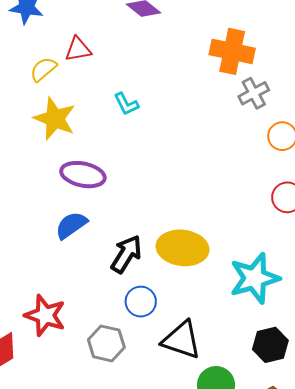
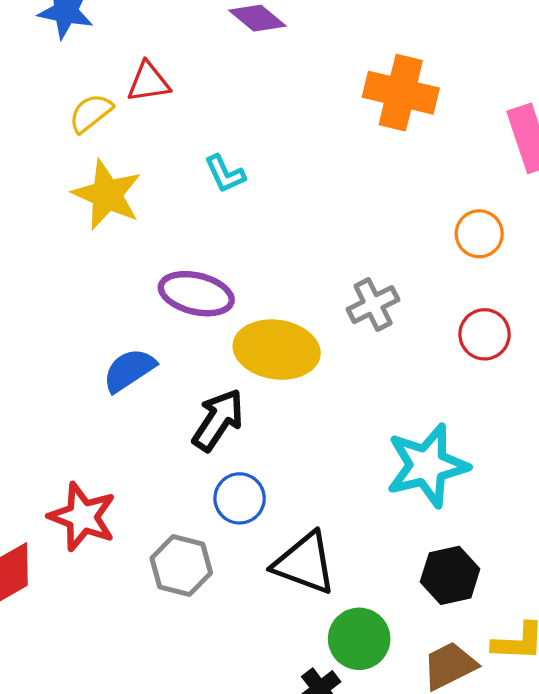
gray cross: (254, 93) -> (373, 305), moved
purple ellipse: (83, 175) -> (196, 294), moved
yellow ellipse: (183, 248) -> (277, 350), moved

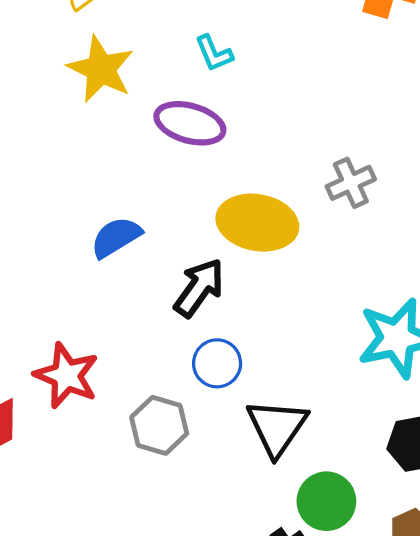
purple ellipse: (196, 294) -> (190, 123), moved
black triangle: (305, 563) -> (277, 427), turned 42

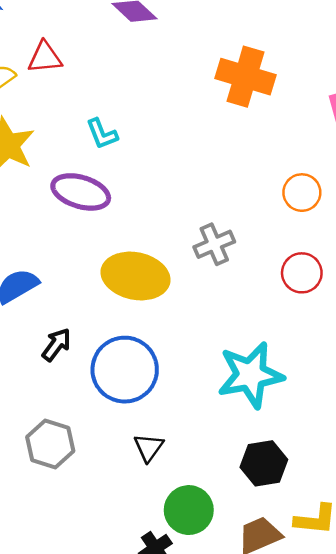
black arrow: (199, 288) -> (56, 345), moved, size x0.7
blue circle: (217, 363) -> (125, 370), moved, size x1.6
black triangle: (277, 427) -> (149, 447), size x0.6

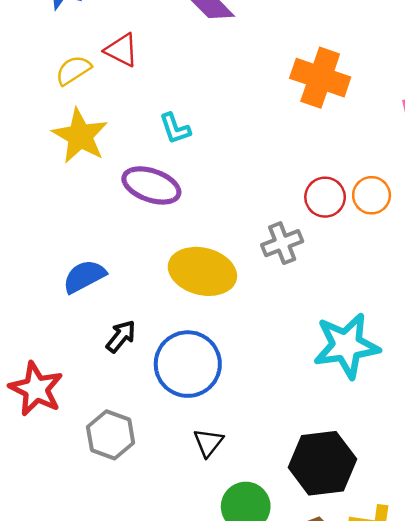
red triangle: (45, 57) -> (121, 50), turned 30
red circle: (302, 273) -> (325, 197), moved
cyan star: (250, 375) -> (346, 346), moved
black hexagon: (264, 463) -> (322, 463), size x1.4

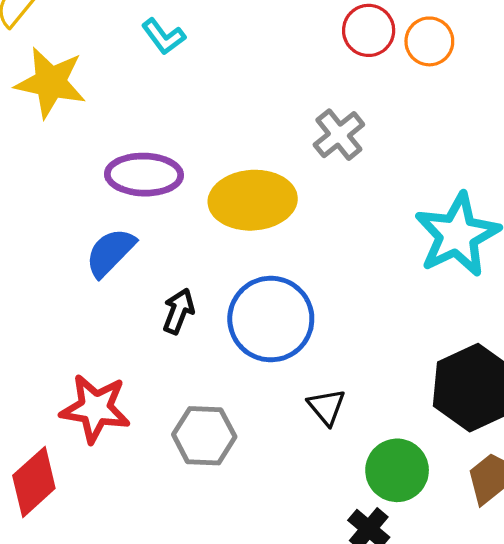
purple ellipse: (151, 185) -> (144, 175), moved
red circle: (325, 197) -> (369, 30), moved

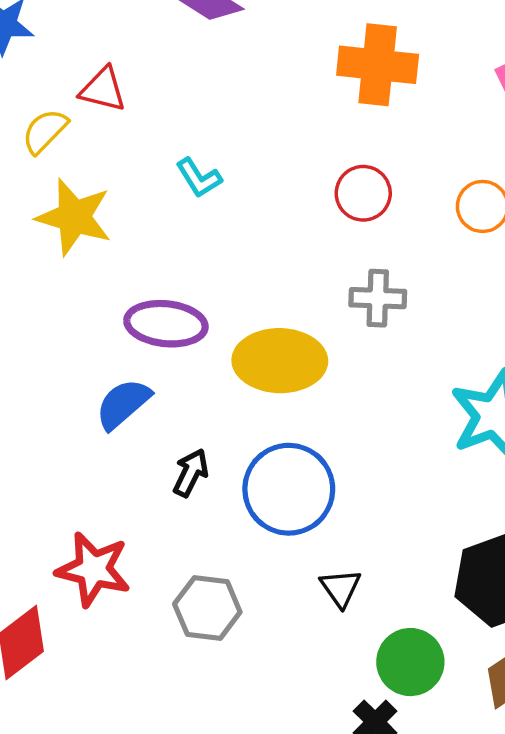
red circle: (369, 30) -> (363, 193), moved
gray cross: (339, 135) -> (378, 298), turned 36

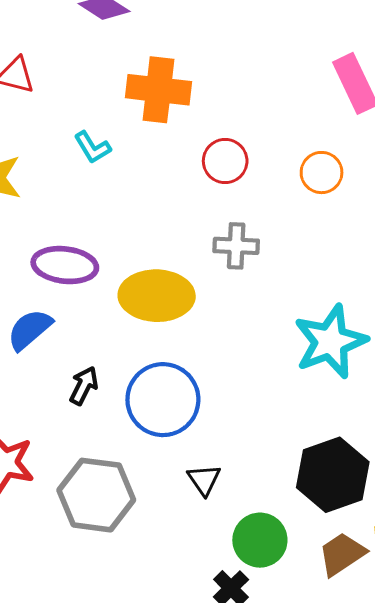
orange cross: (378, 65) -> (158, 90), moved
gray hexagon: (207, 608) -> (96, 495), size x1.4

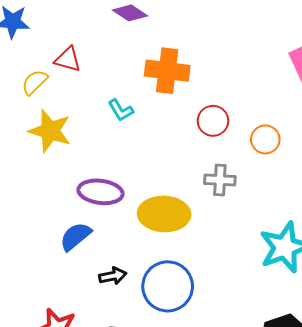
orange circle: (322, 173) -> (265, 139), moved
black arrow: (84, 386) -> (113, 276), turned 52

